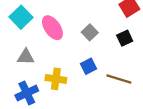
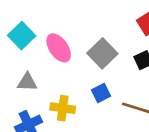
gray square: (90, 32) -> (102, 53), size x1.5

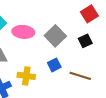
pink ellipse: (59, 48) -> (23, 32), turned -50

